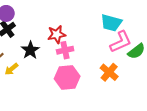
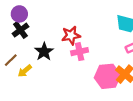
pink hexagon: (67, 77) -> (108, 76), moved

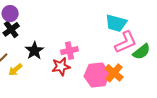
red star: (71, 35) -> (61, 67), moved

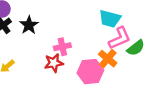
black star: (34, 51) -> (29, 25), moved
orange cross: (114, 73) -> (108, 59), moved

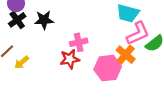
black star: (29, 25) -> (44, 20), turned 30

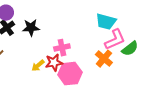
yellow arrow: (22, 62) -> (38, 66), moved
pink hexagon: (108, 68) -> (70, 74), moved

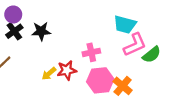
pink cross: (62, 48) -> (91, 52), moved
orange cross: (104, 59) -> (123, 86), moved
pink hexagon: (70, 74) -> (100, 80), moved

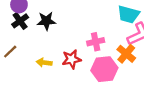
yellow arrow: (49, 74) -> (44, 63), moved, turned 48
orange cross: (123, 86) -> (126, 54), moved

